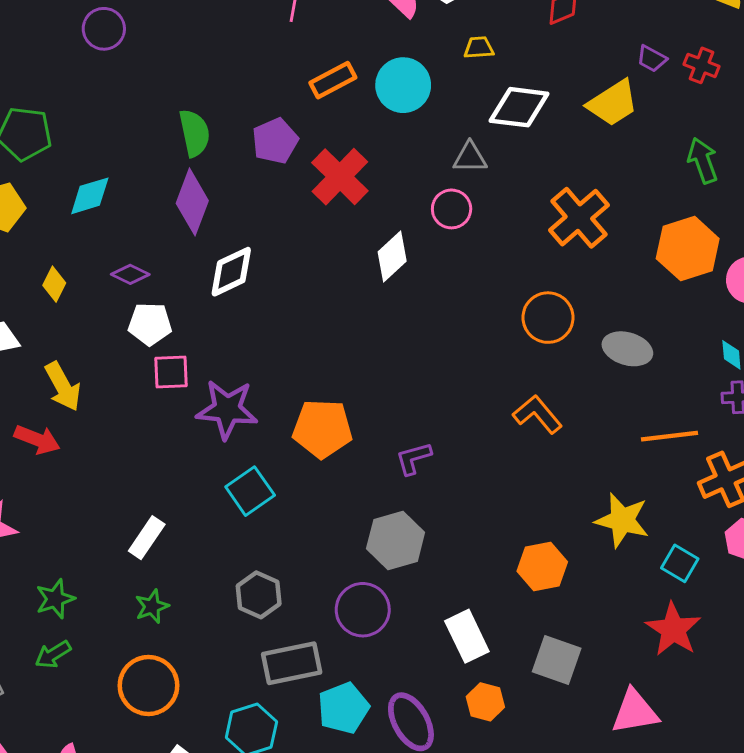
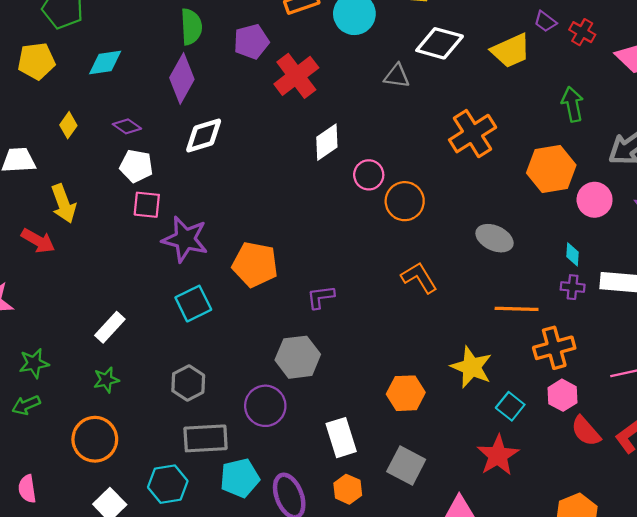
pink circle: (452, 209) -> (369, 175), moved
orange circle: (548, 318) -> (405, 201), moved

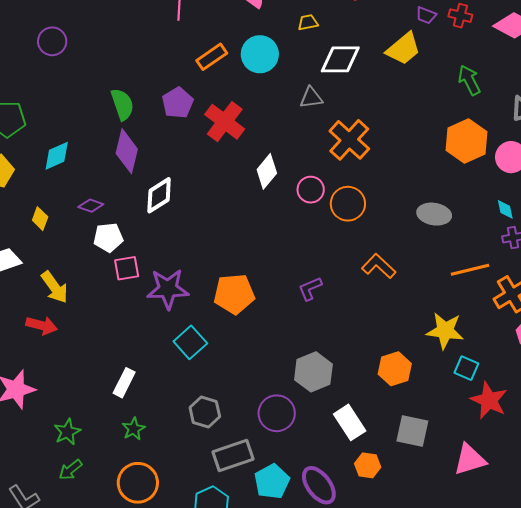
orange cross: (473, 134) -> (349, 140), moved
purple L-shape: (321, 297) -> (310, 289), moved
gray hexagon: (298, 357) -> (313, 372), moved
cyan square: (510, 406) -> (466, 368), moved

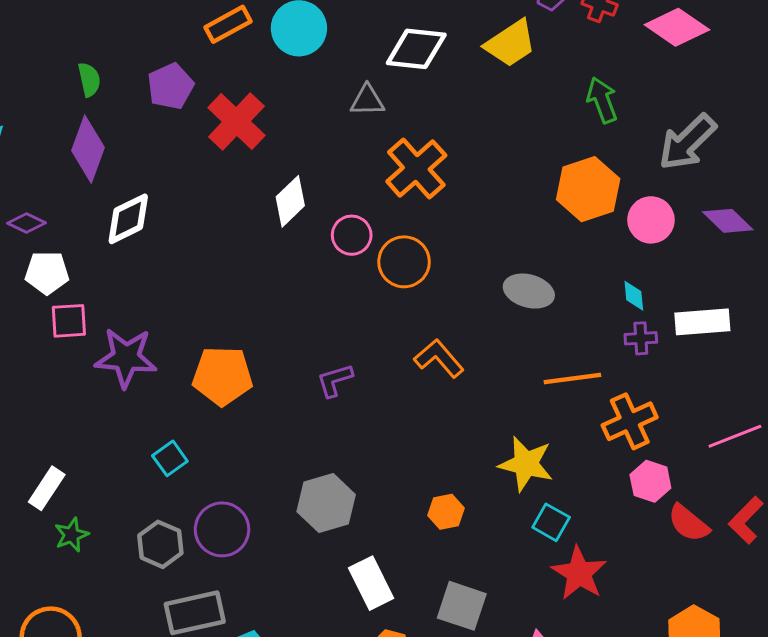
green semicircle: (122, 104) -> (89, 80), size x0.7
cyan square: (190, 342) -> (170, 458), moved, size x0.7
orange hexagon: (395, 369) -> (446, 512), size x0.7
purple circle: (277, 413) -> (222, 529), moved
green star: (133, 429) -> (72, 535), moved

